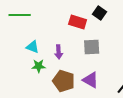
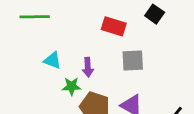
black square: (100, 13) -> (155, 14), moved
green star: (39, 66) -> (71, 86), moved

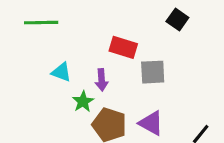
red rectangle: (114, 26) -> (123, 47), moved
green star: (71, 86) -> (83, 102), turned -30

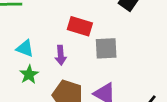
green star: (83, 102) -> (29, 74), moved

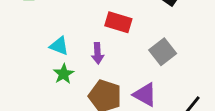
gray square: (106, 48) -> (163, 52), moved, turned -35

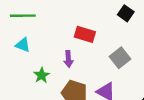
cyan triangle: (59, 46) -> (23, 45), moved

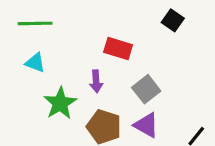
gray square: (120, 58) -> (146, 89), moved
green star: (42, 75) -> (60, 103), size x1.5

